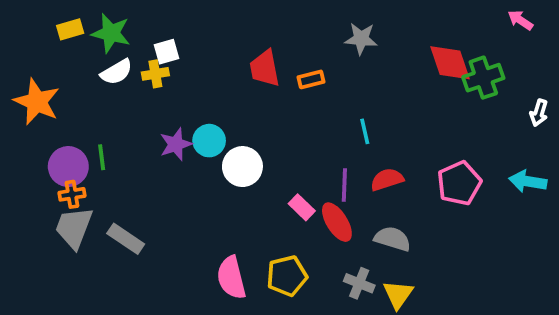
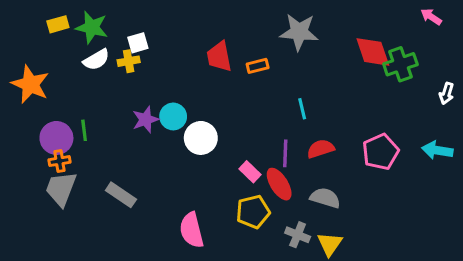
gray star: (361, 39) -> (299, 32), size x1.4
gray rectangle: (126, 239) -> (121, 195), moved
yellow pentagon: (287, 276) -> (253, 212), moved

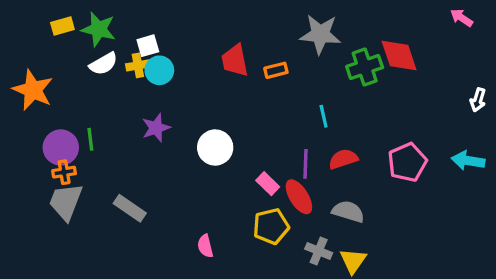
green cross: (400, 64) -> (365, 67), moved
cyan circle: (173, 116) -> (159, 70), moved
pink semicircle: (192, 230) -> (205, 246), size x0.6

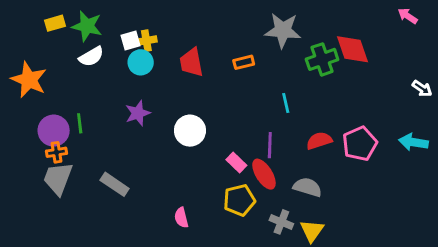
red trapezoid: (235, 60) -> (191, 62), moved
yellow cross: (138, 65) -> (146, 41), moved
white arrow: (478, 100) -> (422, 88), turned -72
red semicircle: (343, 159) -> (319, 141), moved

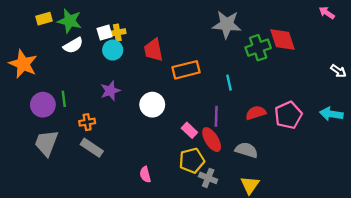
orange rectangle: (244, 62) -> (186, 70), moved, size x1.6
orange cross: (56, 152) -> (87, 122), moved
gray cross: (281, 222) -> (208, 178), moved

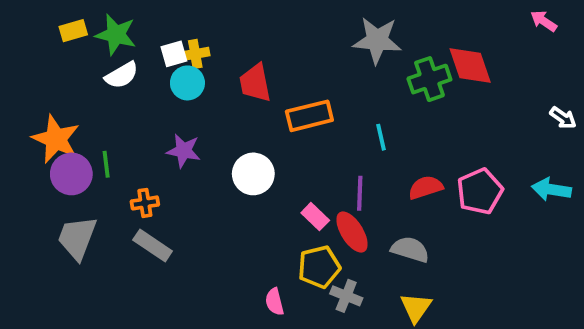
orange star: (23, 64) -> (56, 139), moved
purple star: (110, 91) -> (184, 151), turned 30
pink semicircle: (145, 174) -> (275, 302), moved

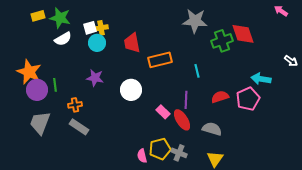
cyan arrow: (551, 189) -> (261, 79), moved
yellow pentagon: (319, 267) -> (160, 149), moved

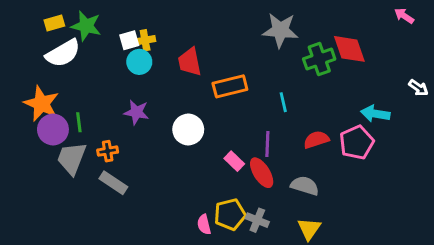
white semicircle: (63, 39) -> (63, 53), moved, size x1.4
gray trapezoid: (40, 123) -> (72, 158), moved

